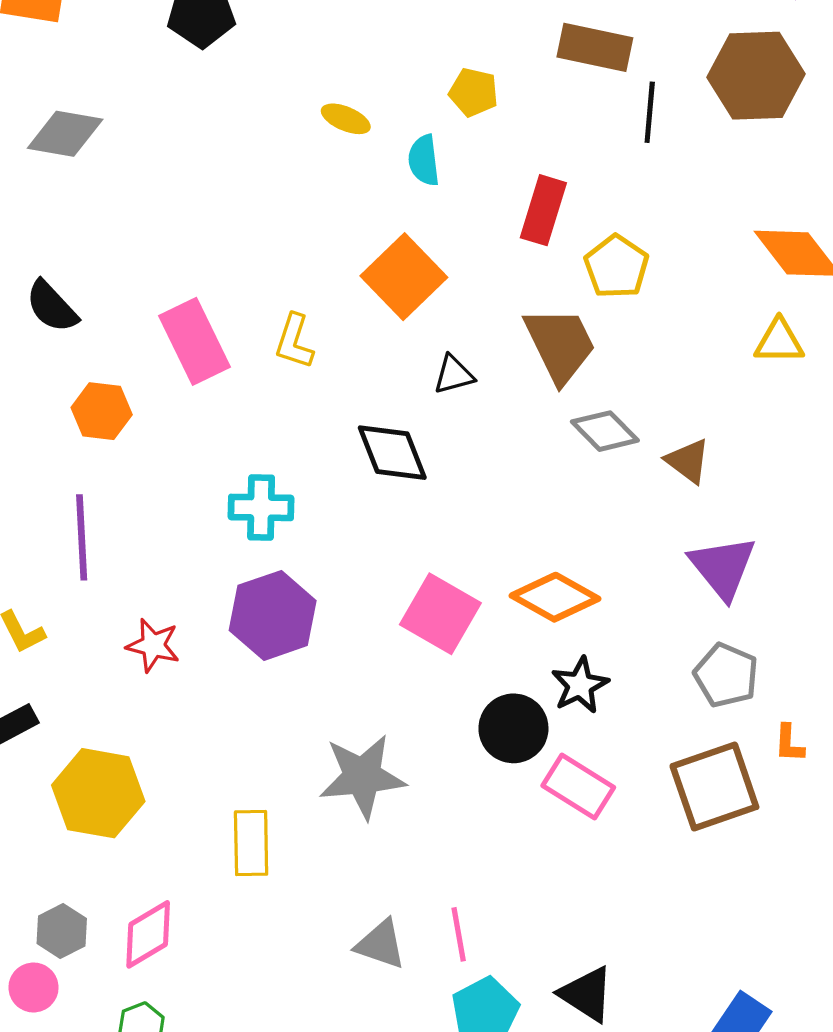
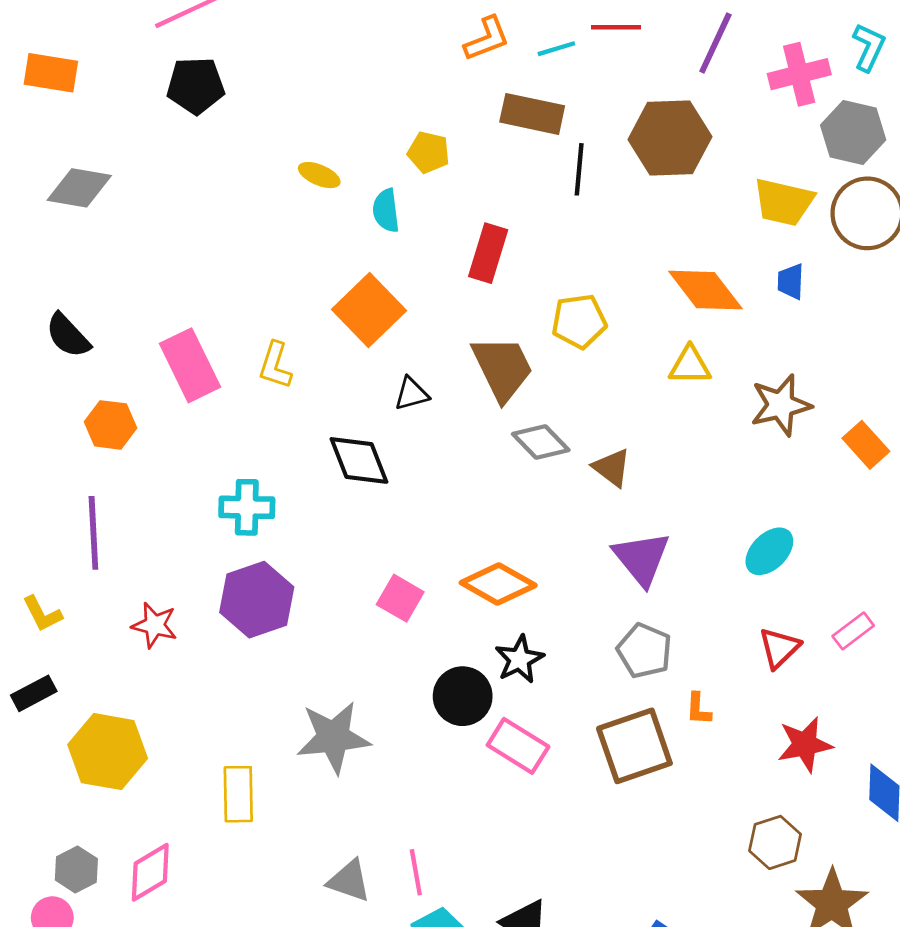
yellow pentagon: (616, 267) -> (579, 321), moved, turned 30
pink square: (440, 614) -> (400, 598), size x0.7

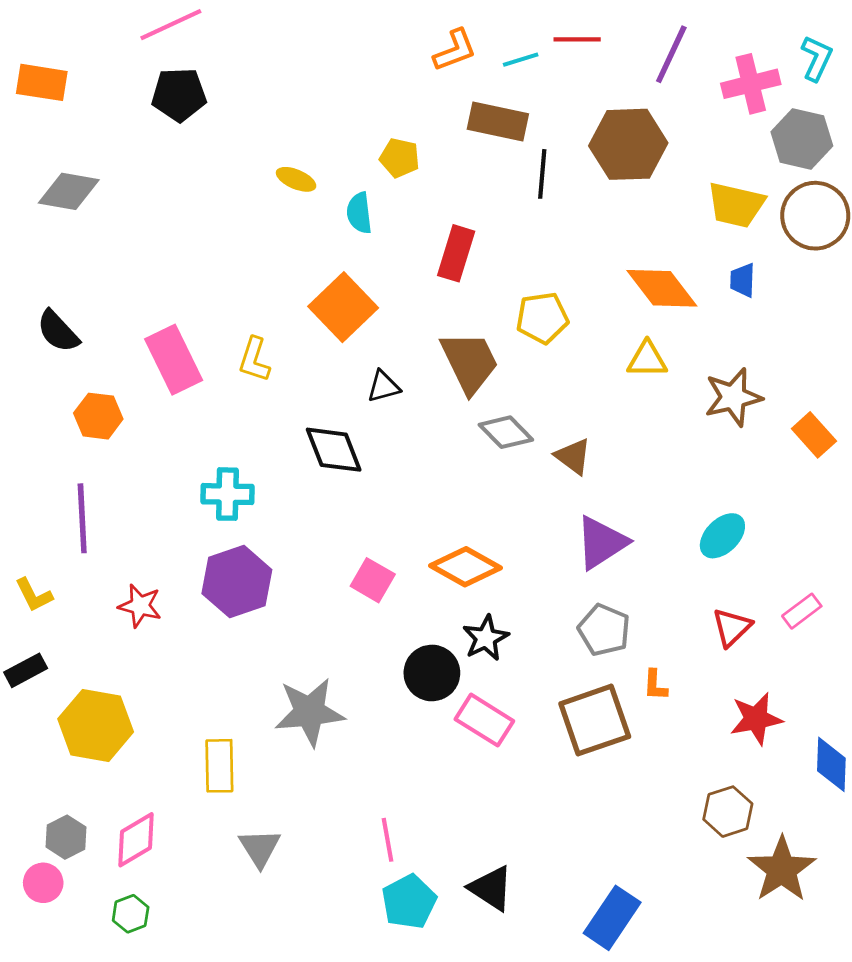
purple triangle: (642, 558) -> (601, 543), turned 36
gray triangle: (349, 881) -> (260, 848), moved, turned 39

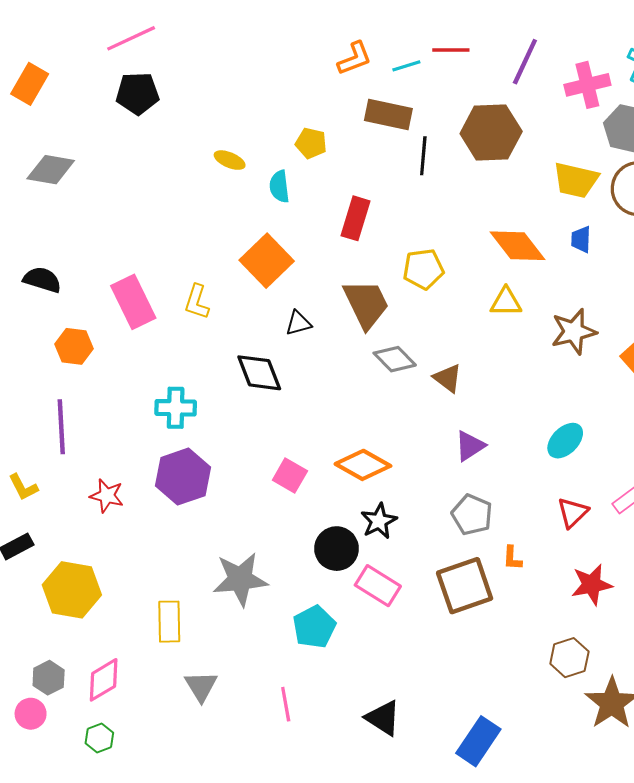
orange rectangle: (42, 82) -> (30, 84), turned -69
black semicircle: (58, 331) -> (42, 280), turned 150
purple triangle: (601, 543) -> (470, 446), size x0.7
pink line: (388, 840) -> (286, 704), moved
cyan pentagon: (409, 902) -> (314, 627), moved

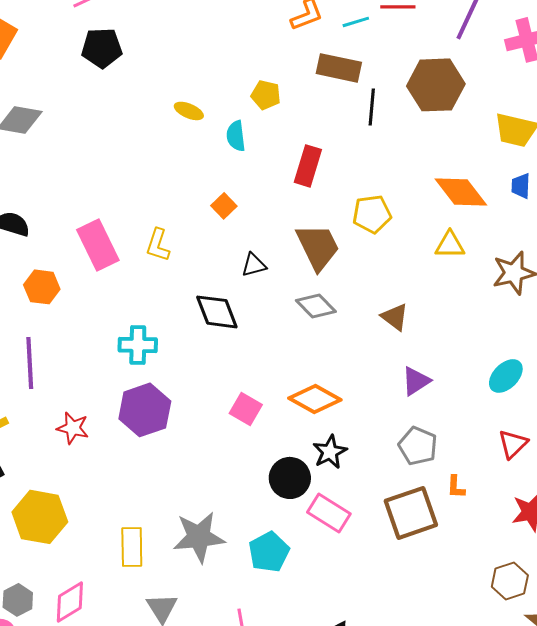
orange square: (267, 261) -> (224, 206), size x0.5
gray diamond: (395, 359) -> (316, 306), moved
gray star: (240, 579) -> (199, 537), moved

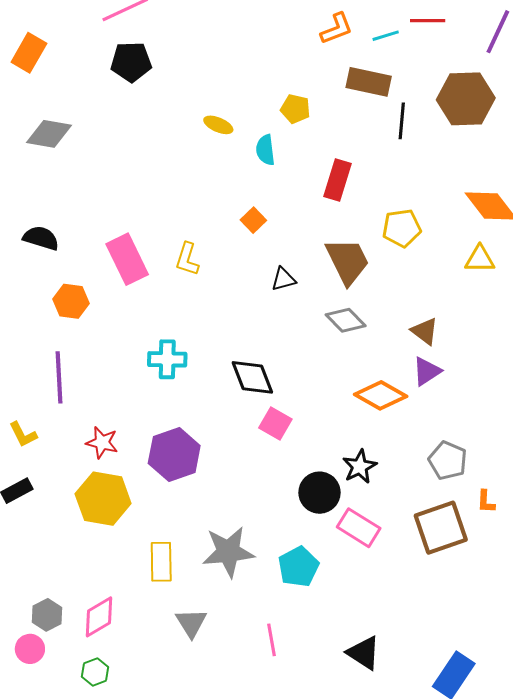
black diamond: (217, 312) -> (252, 377), moved
purple triangle: (416, 381) -> (427, 371), moved
orange diamond: (315, 399) -> (381, 395), moved
purple hexagon: (145, 410) -> (174, 455), moved
yellow hexagon: (40, 517) -> (103, 499), moved

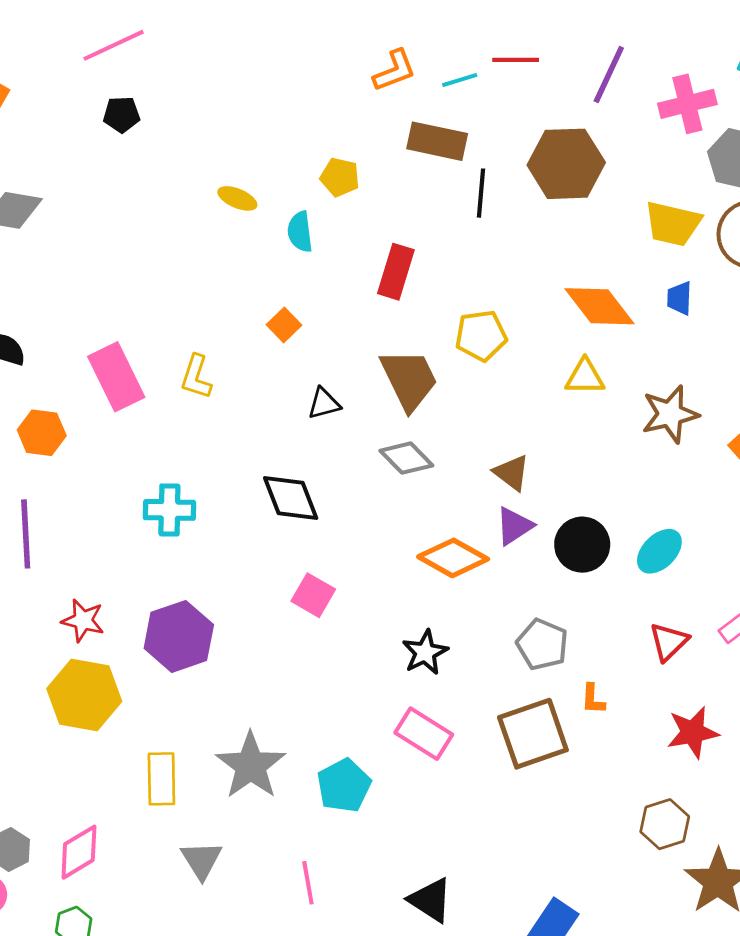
black pentagon: (131, 62) -> (122, 115), size x0.7
black diamond: (252, 377) -> (291, 498), moved
black circle: (319, 493) -> (582, 545), moved
gray star: (228, 552) -> (251, 766), turned -30

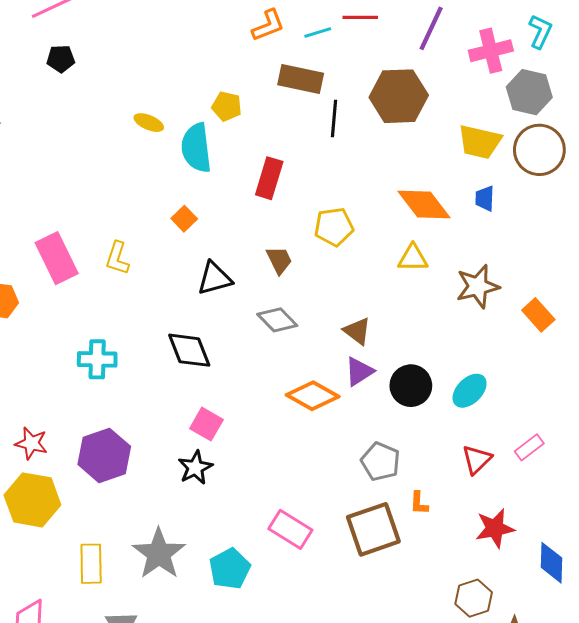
cyan semicircle: (300, 232) -> (196, 148), size x1.6
brown trapezoid: (409, 379) -> (279, 260), size x0.6
black triangle: (324, 403) -> (215, 278), size x1.4
black star: (425, 652) -> (195, 468), moved

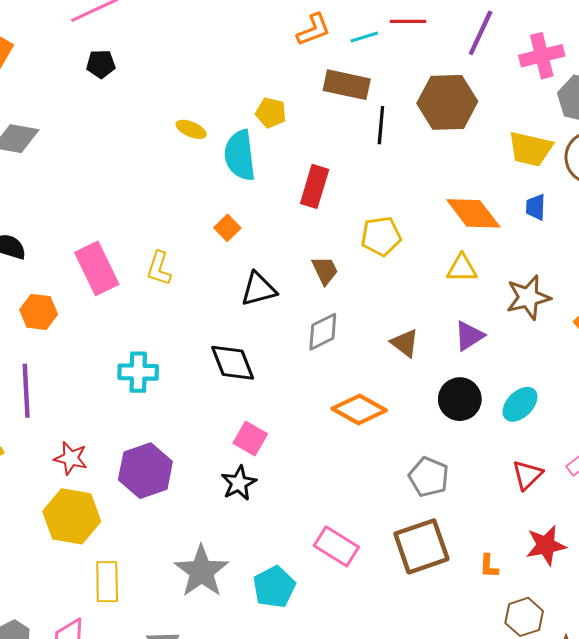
gray diamond: (277, 320) -> (323, 332), turned -72
purple triangle: (359, 371) -> (469, 336), moved
orange L-shape: (419, 503) -> (489, 566), moved
yellow rectangle: (91, 564) -> (107, 582), moved

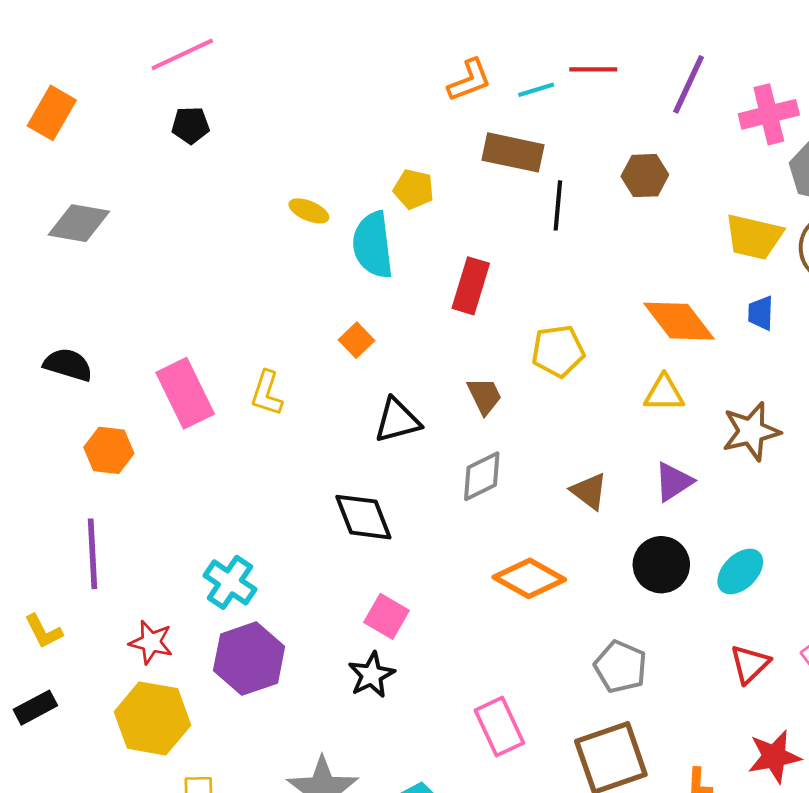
brown hexagon: (447, 102) -> (645, 176), size x0.6
cyan cross: (138, 372) -> (230, 582), moved, turned 33
pink rectangle: (336, 546) -> (499, 727), moved, turned 33

